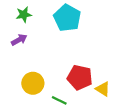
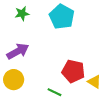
purple arrow: (19, 40) -> (18, 51), moved, size x1.5
yellow circle: (33, 83) -> (14, 80), moved

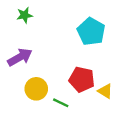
cyan pentagon: (62, 17) -> (91, 32), moved
yellow circle: (14, 80) -> (36, 89), moved

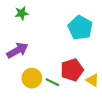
red pentagon: (82, 79) -> (72, 70), turned -30
green line: (61, 103) -> (52, 82), moved

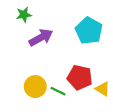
purple arrow: (17, 50) -> (41, 38), moved
red pentagon: (72, 70) -> (80, 77), turned 30

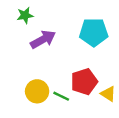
cyan pentagon: (89, 31) -> (94, 32), turned -30
red pentagon: (80, 77) -> (84, 82), turned -30

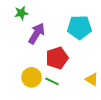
purple arrow: (43, 39) -> (37, 33), turned -30
red pentagon: (84, 82) -> (57, 58), moved

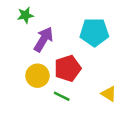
yellow circle: (31, 77) -> (37, 76), moved

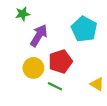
cyan pentagon: (94, 32) -> (84, 29), turned 30

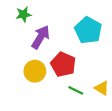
red pentagon: (60, 61) -> (63, 64), turned -30
green line: (55, 86) -> (76, 90), moved

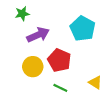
purple arrow: (41, 37) -> (38, 35), turned 35
green line: (76, 90) -> (60, 88), moved

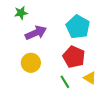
red pentagon: (59, 60) -> (74, 57), moved
green line: (60, 88) -> (65, 82), moved, turned 32

